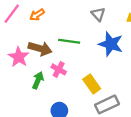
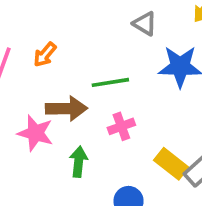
pink cross: (59, 69) -> (121, 126), moved, turned -32
yellow rectangle: (92, 84) -> (171, 164), moved

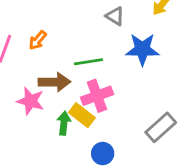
pink cross: (121, 126) -> (97, 96), size x1.5
yellow rectangle: (171, 164) -> (82, 115), moved

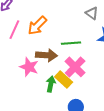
orange arrow: (38, 40) -> (37, 26), size x1.5
pink cross: (97, 96) -> (75, 67), turned -30

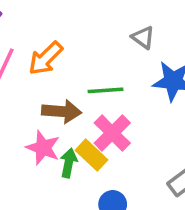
pink star: (29, 67) -> (43, 148), moved

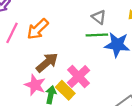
green line: (106, 90) -> (97, 35), moved
brown arrow: (62, 111) -> (47, 62), turned -45

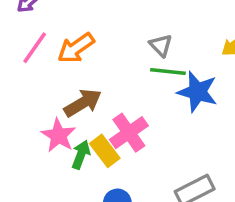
gray triangle: (99, 17) -> (161, 45), moved

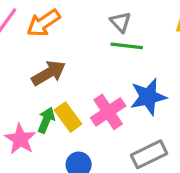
blue star: (197, 92) -> (148, 97), moved, turned -30
pink cross: (129, 133) -> (108, 112), moved
pink star: (58, 135) -> (20, 139), moved

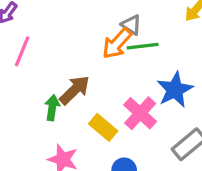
orange arrow: (43, 23) -> (117, 44), moved
green arrow: (46, 120) -> (52, 108), moved

